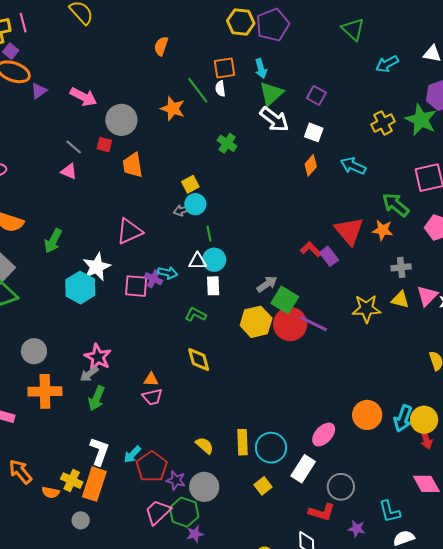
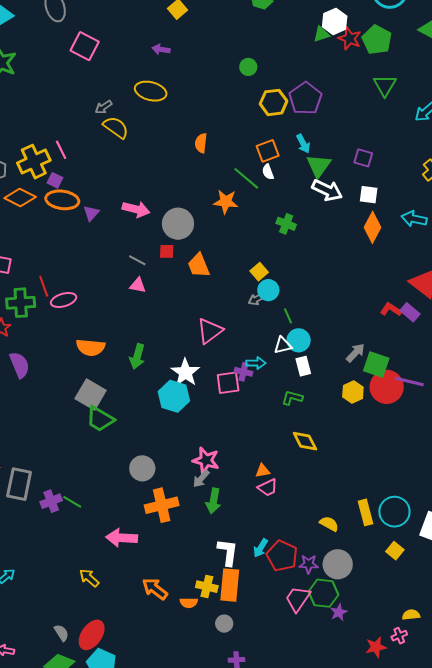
green triangle: (353, 29) -> (385, 85), turned 30
orange diamond: (311, 165) -> (373, 227), size x1.4
yellow hexagon: (256, 322) -> (353, 392), size x0.7

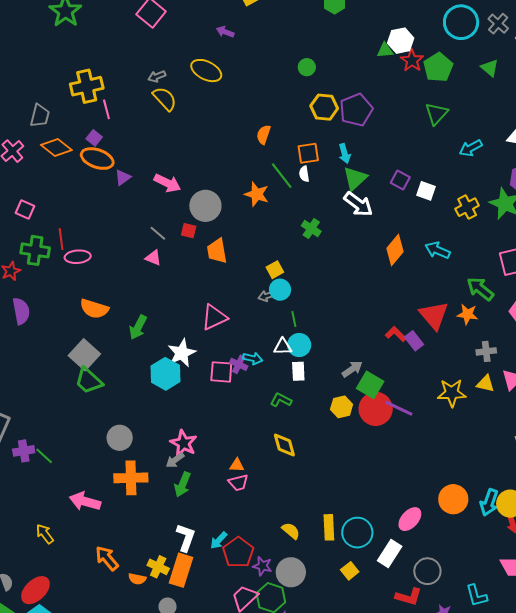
orange semicircle: (201, 143) -> (263, 135), moved
yellow cross: (34, 162) -> (87, 86), moved
white square: (369, 195) -> (426, 191), moved

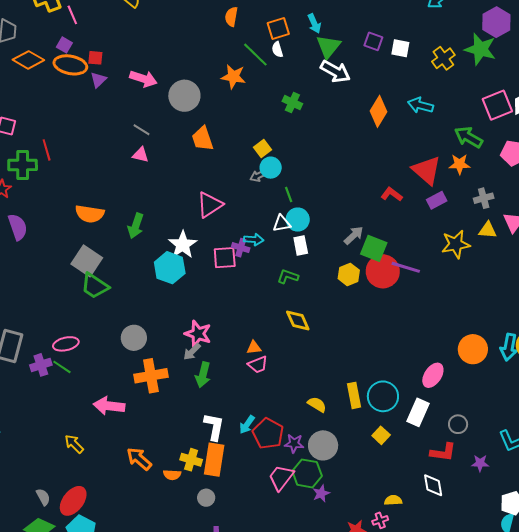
red square: (189, 231) -> (95, 58), moved
pink ellipse: (78, 257) -> (66, 344), moved
purple rectangle: (414, 341) -> (437, 200), moved, turned -72
gray circle: (427, 571) -> (458, 424), size x0.7

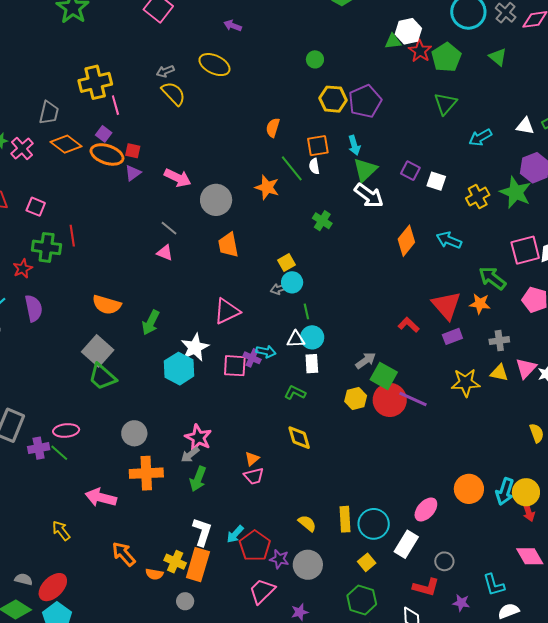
orange triangle: (254, 348) -> (252, 459), turned -42
green hexagon: (307, 473) -> (362, 600), moved
gray semicircle: (43, 497) -> (24, 579), turned -54

